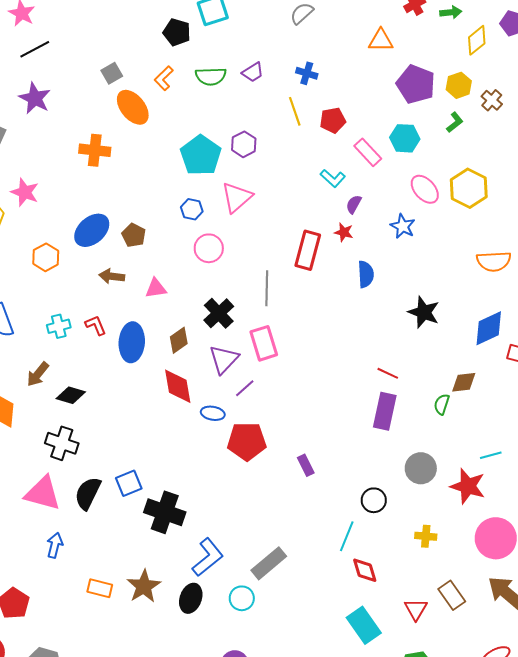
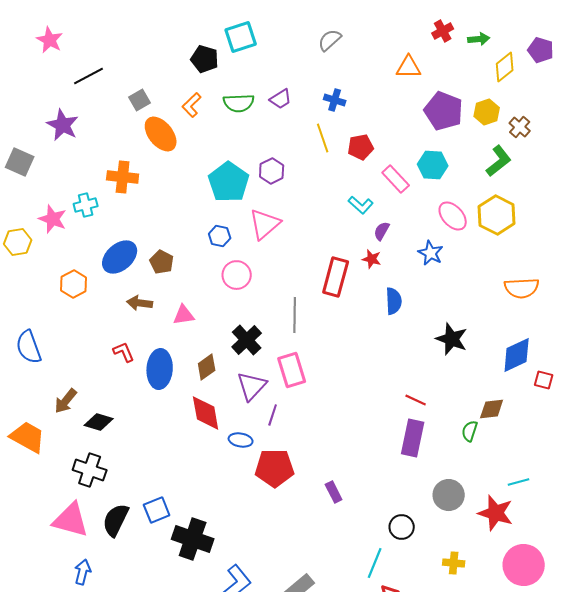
black line: (35, 49) -> (89, 76), moved
green L-shape: (455, 122) -> (499, 161), moved, size x1.5
cyan cross: (59, 326) -> (86, 205), moved
purple line: (245, 388) -> (273, 415), turned -30

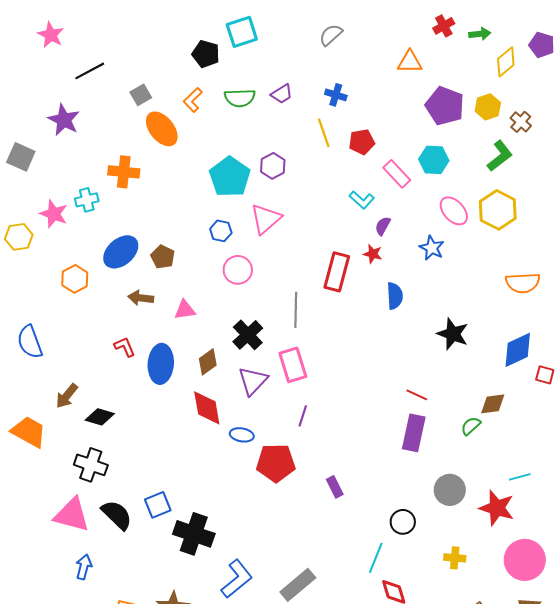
purple line: (273, 415) -> (303, 416), moved
green semicircle: (470, 431) -> (471, 426), turned 30
black semicircle: (116, 520) -> (117, 515), turned 108

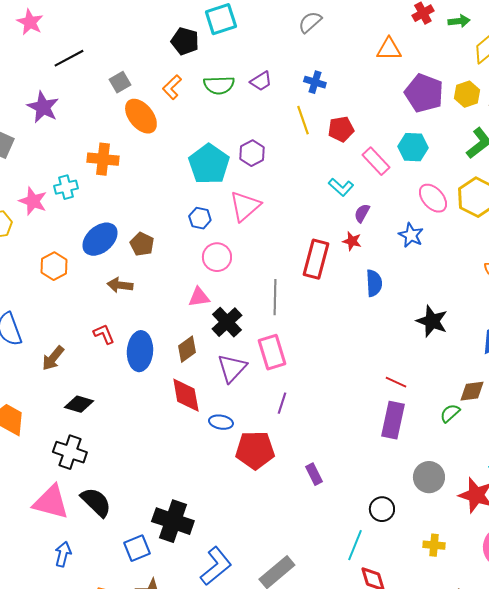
pink triangle: (185, 310) -> (199, 297), moved
brown arrow: (67, 396) -> (53, 358), moved
blue square: (158, 505) -> (137, 548), moved

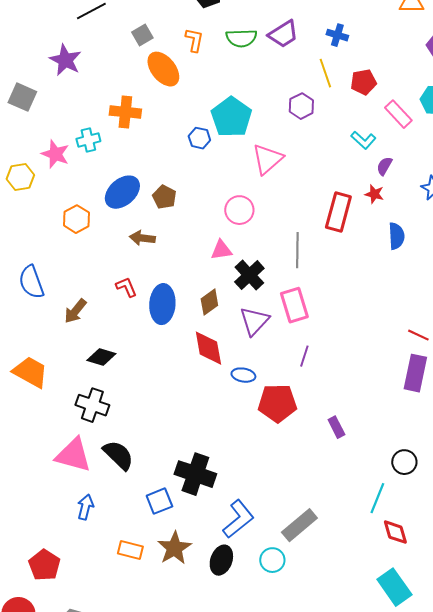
purple trapezoid: (261, 81) -> (283, 34), size x1.4
orange L-shape: (172, 87) -> (194, 40), turned 145
purple hexagon: (252, 153) -> (301, 106), moved
blue hexagon: (200, 218) -> (199, 138), moved

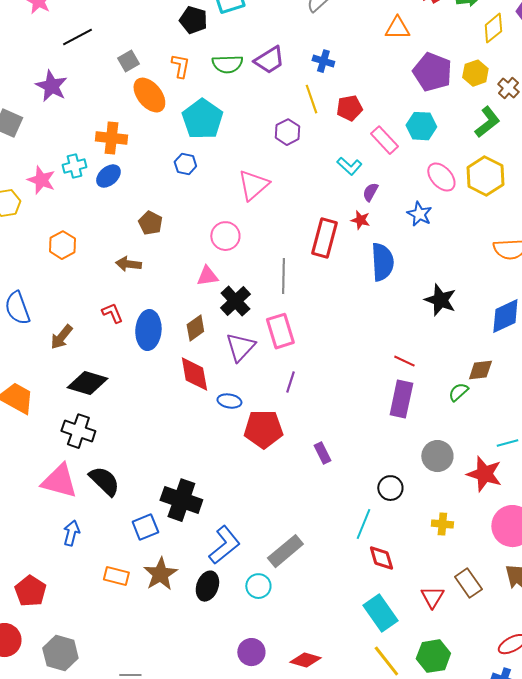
cyan pentagon: (231, 117) -> (202, 119), moved
blue ellipse: (122, 192) -> (108, 176), moved, size x0.7
blue semicircle: (396, 236) -> (382, 262), size x1.4
black diamond: (101, 357) -> (87, 383), size x1.4

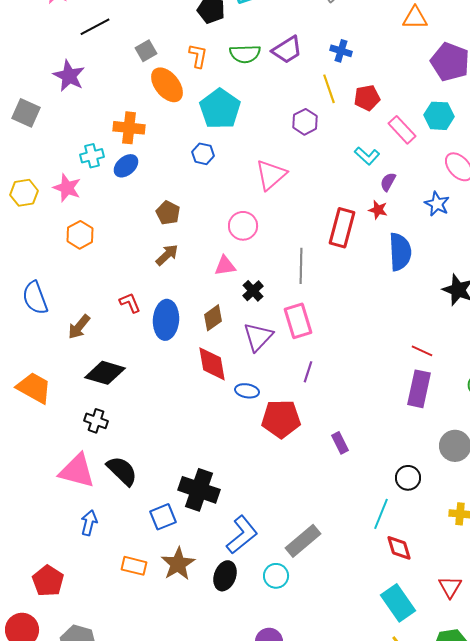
pink star: (41, 180) -> (67, 188), moved
brown arrow: (128, 264) -> (167, 255), moved, turned 130
black cross: (235, 301) -> (253, 291), size x0.7
black cross: (78, 431) -> (96, 421), size x0.7

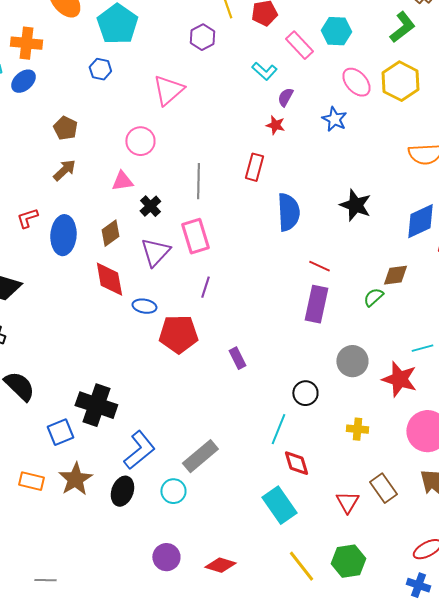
red rectangle: (342, 228) -> (254, 167), moved, size x0.7
blue semicircle: (400, 252) -> (288, 212), moved
red L-shape: (130, 303) -> (27, 218), turned -85
cyan rectangle: (398, 603) -> (279, 505), moved

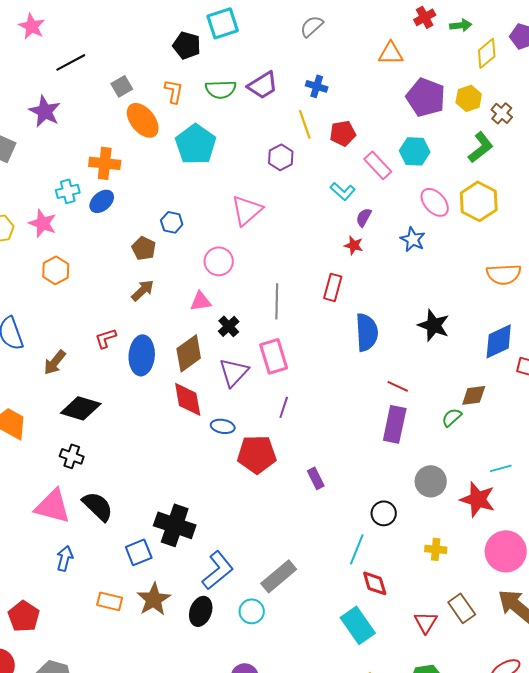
blue hexagon: (100, 69) -> (172, 222), moved
brown diamond: (110, 233) -> (189, 353), size x1.4

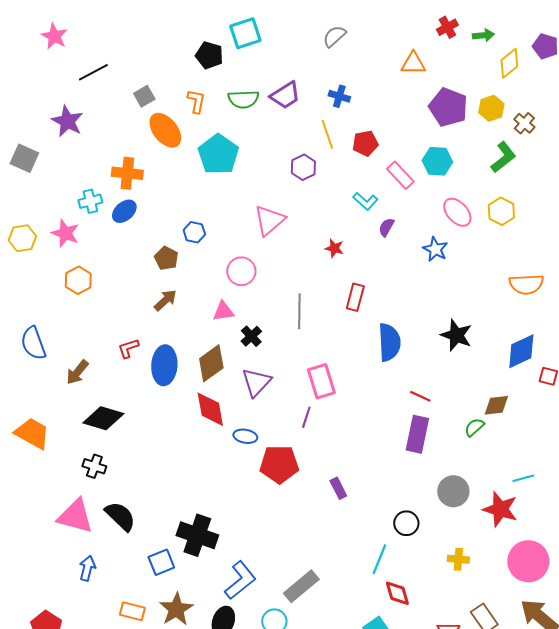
yellow hexagon: (479, 201) -> (501, 211), size x0.7
red star: (354, 245) -> (334, 248), moved
pink rectangle: (274, 356) -> (321, 381), moved

